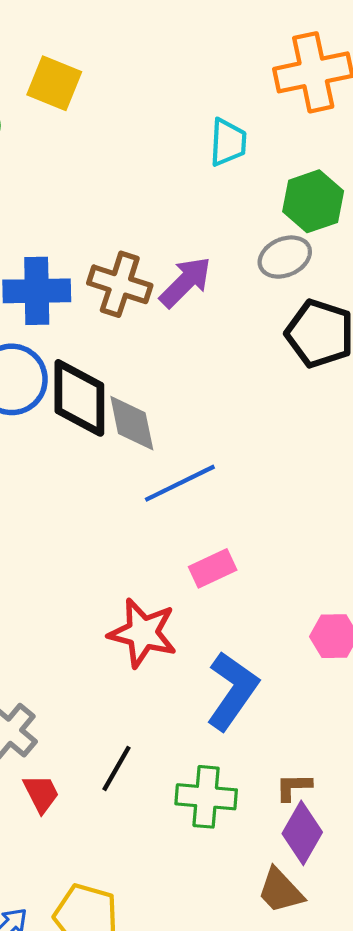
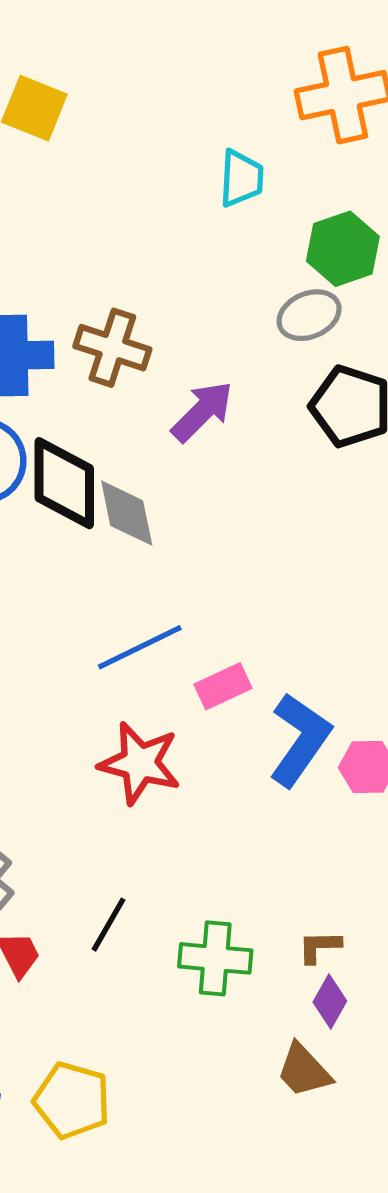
purple arrow: (185, 282) -> (202, 411), moved
blue line: (180, 483) -> (140, 647), moved
blue L-shape: (232, 691) -> (300, 740), moved
purple diamond: (302, 833) -> (330, 1001), size x0.7

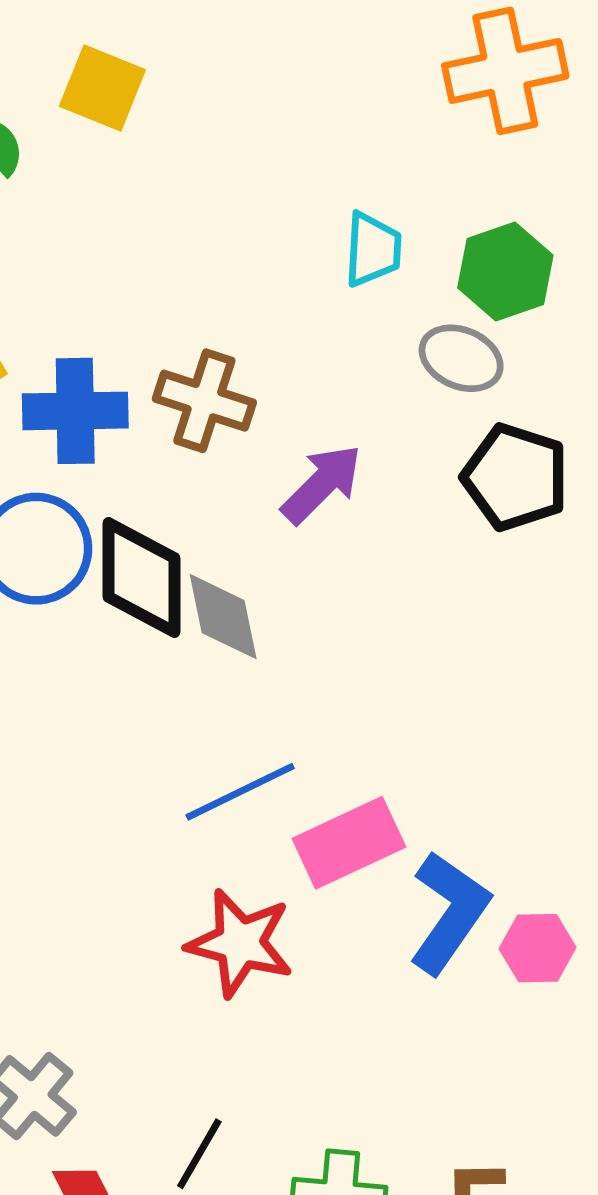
cyan trapezoid: (241, 178) -> (373, 249), moved
gray ellipse: (309, 315) -> (461, 358), turned 46
pink rectangle: (223, 686) -> (349, 843), size x1.5

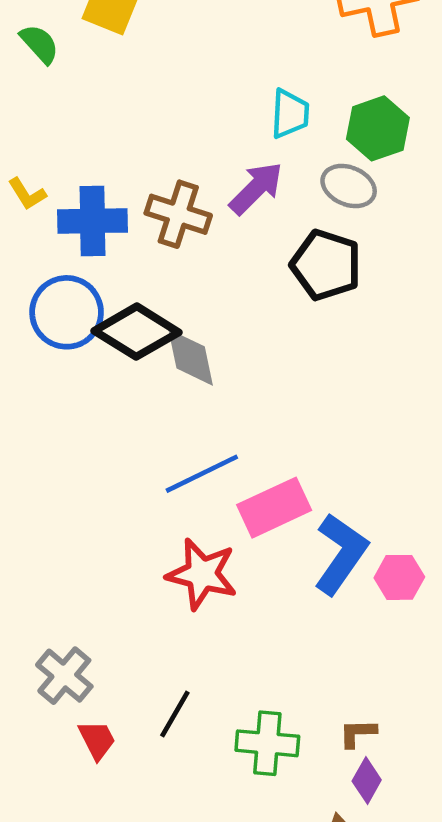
black pentagon: (515, 477) -> (326, 265), moved
purple arrow: (322, 484) -> (256, 188), moved
black diamond: (142, 578) -> (137, 332), turned -58

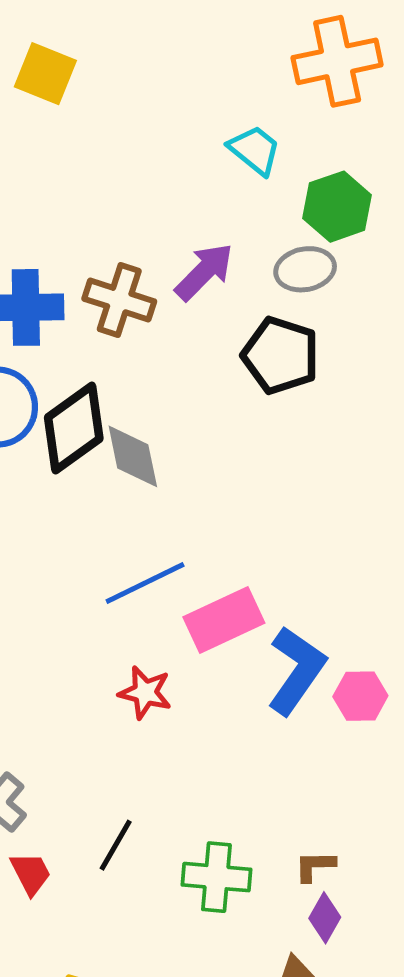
cyan trapezoid: (290, 114) -> (255, 150), moved, turned -54
gray ellipse: (349, 186) -> (305, 269), turned -34
black diamond: (137, 332) -> (74, 428), turned -68
red star: (202, 574) -> (145, 693), size x0.7

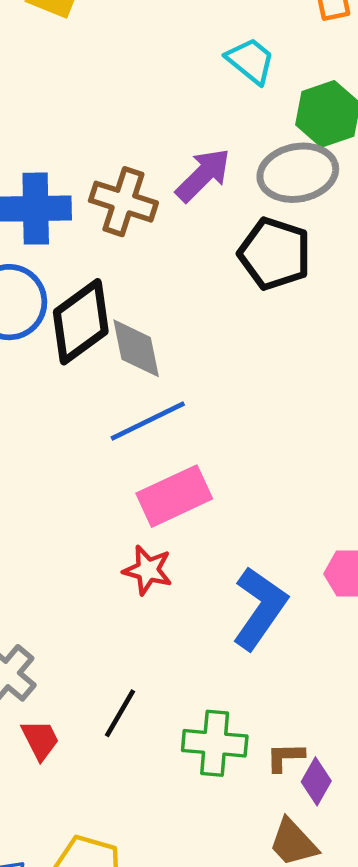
gray ellipse: (305, 269) -> (298, 173), size x1.4
blue line: (145, 583) -> (148, 421), moved
pink rectangle: (224, 620) -> (174, 496), moved
blue L-shape: (296, 670) -> (260, 608), moved
brown L-shape: (315, 866) -> (285, 757), moved

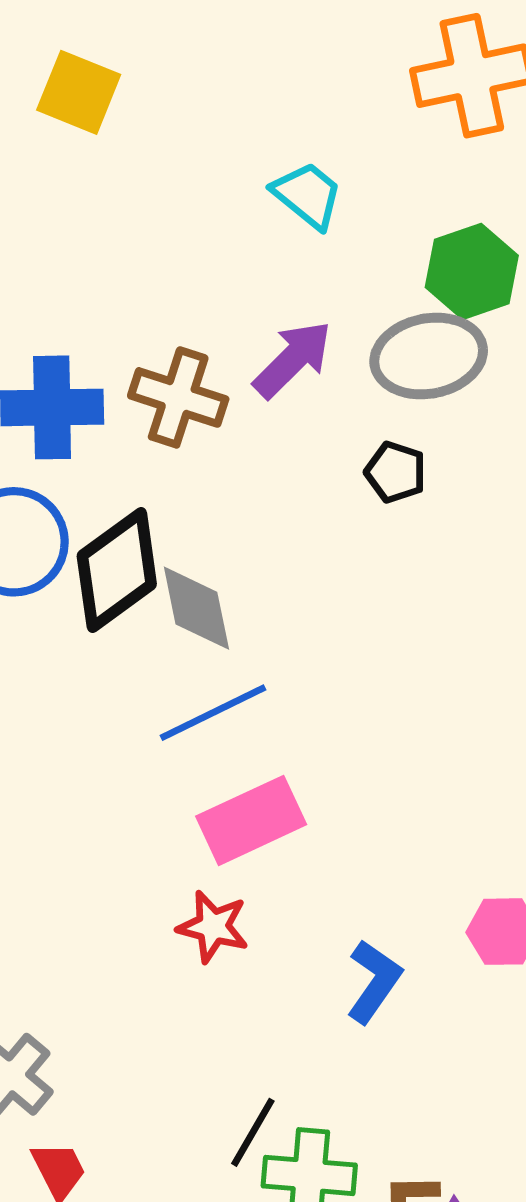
cyan trapezoid: (250, 61) -> (308, 195), moved
black pentagon: (275, 254) -> (395, 472), size x0.6
blue L-shape: (260, 608) -> (374, 981), size x0.7
black line: (120, 713) -> (253, 1132), moved

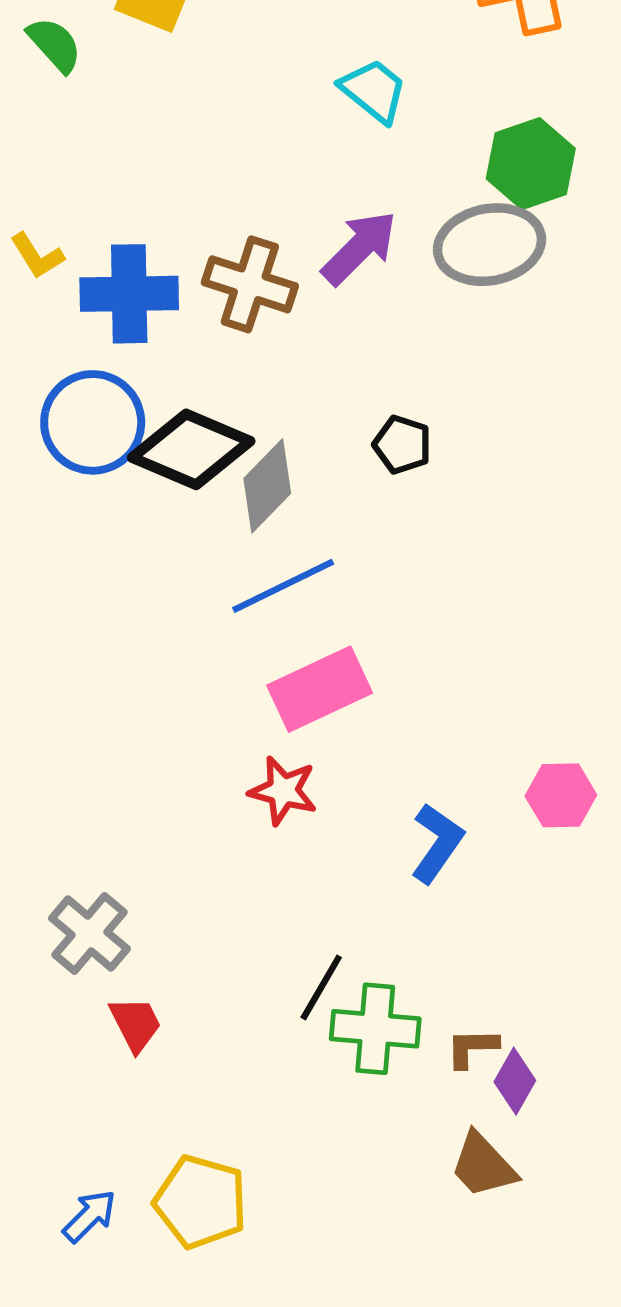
black pentagon: (395, 472) -> (402, 445), moved
black diamond: (117, 570) -> (191, 449), turned 59
gray diamond: (196, 608) -> (267, 486), turned 56

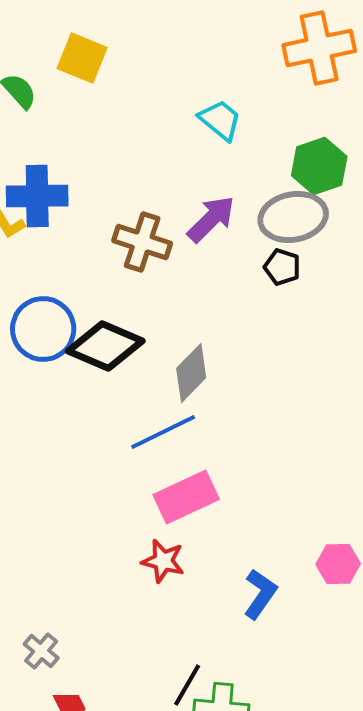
blue cross: (129, 294) -> (37, 196), moved
black pentagon: (402, 445) -> (282, 267), moved
gray diamond: (267, 486) -> (191, 373), moved
gray cross: (90, 933) -> (41, 651), size x0.7

